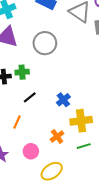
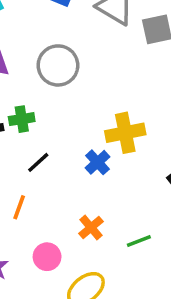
yellow cross: (81, 121) -> (125, 133), moved

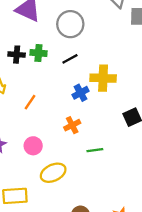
black line: (38, 162) -> (70, 59), moved
orange line: (19, 207) -> (30, 102), moved
orange cross: (91, 228) -> (72, 125), moved

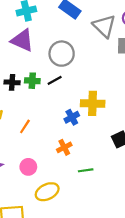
black line: (70, 59) -> (55, 80), moved

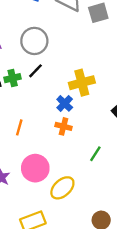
orange cross: (64, 147) -> (63, 126), moved, turned -32
pink circle: (28, 167) -> (35, 168), size x1.5
green line: (86, 170) -> (95, 154), turned -32

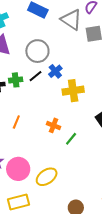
blue cross: (65, 103) -> (55, 71), moved
green line: (95, 154) -> (71, 139), moved
pink circle: (35, 168) -> (18, 169), moved

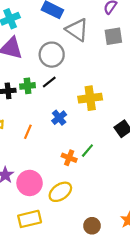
gray triangle: (71, 20) -> (77, 30), moved
blue cross: (55, 71) -> (59, 118), moved
orange cross: (53, 125) -> (69, 158), moved

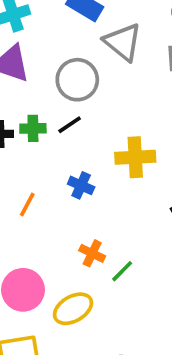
blue cross: (59, 118) -> (81, 185), turned -32
green line: (87, 151) -> (122, 271), moved

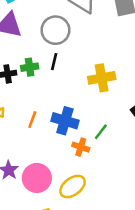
black line: (70, 125) -> (54, 62), turned -35
blue cross: (81, 185) -> (65, 121), moved, size x1.5
green line: (122, 271) -> (101, 132), moved

